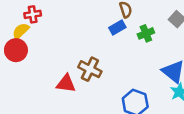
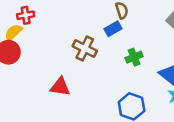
green cross: (146, 33) -> (134, 57), moved
brown cross: (90, 69) -> (85, 49), moved

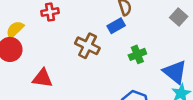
red cross: (26, 15) -> (50, 12), moved
red triangle: (60, 87) -> (42, 78), moved

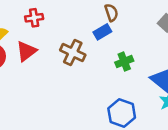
red triangle: (42, 78) -> (26, 51), moved, turned -45

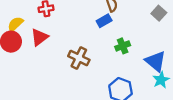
brown cross: (73, 53) -> (79, 58), moved

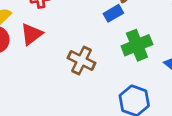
green cross: (123, 46) -> (137, 45), size x1.5

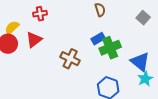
blue rectangle: (113, 13) -> (98, 39), moved

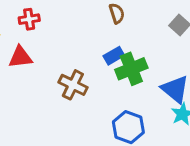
red triangle: (34, 40) -> (20, 57), turned 30

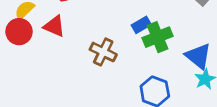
red triangle: (20, 57) -> (54, 26), turned 30

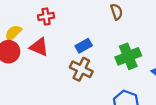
blue rectangle: (141, 25) -> (84, 46), moved

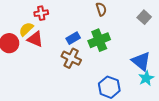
yellow semicircle: (13, 33) -> (26, 29), moved
green cross: (128, 56) -> (99, 40), moved

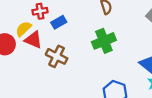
blue rectangle: (73, 38) -> (59, 22), moved
brown cross: (71, 58) -> (57, 56), moved

